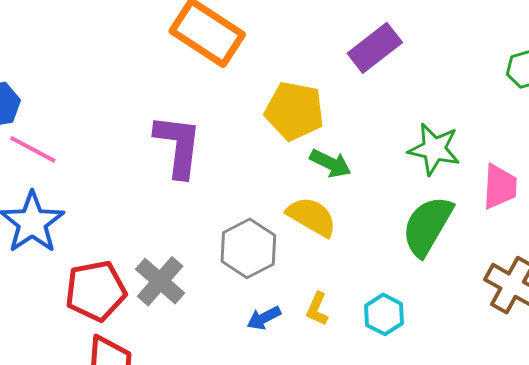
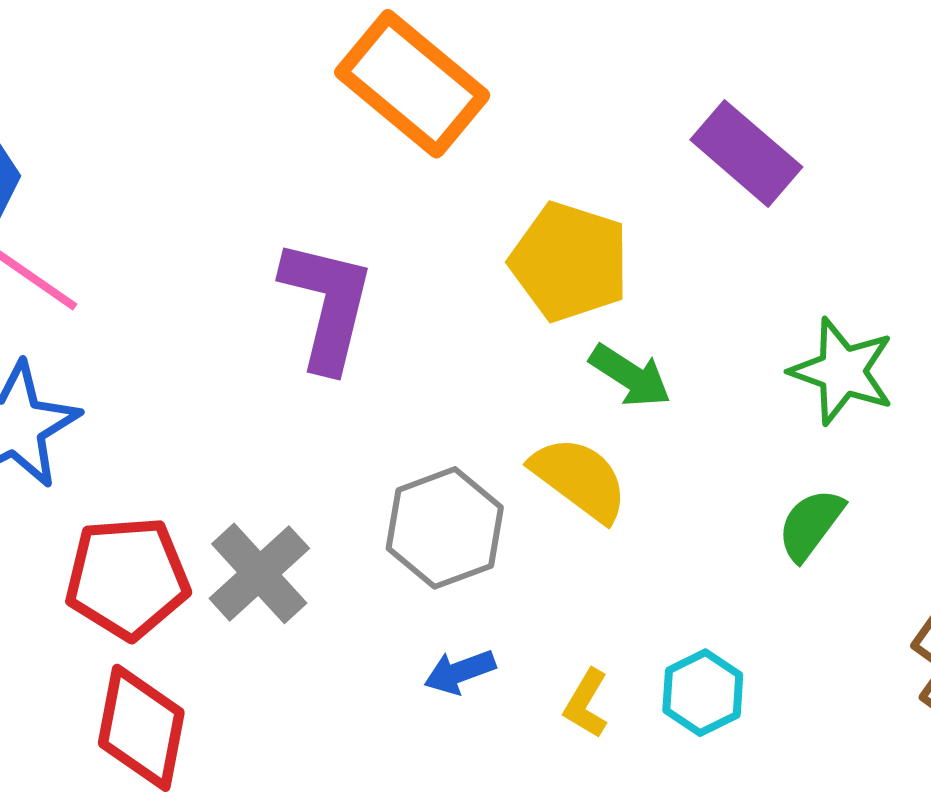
purple rectangle: (375, 48) -> (746, 153), turned 72
green semicircle: (427, 226) -> (811, 524), size x0.6
yellow L-shape: (317, 309) -> (586, 704), moved

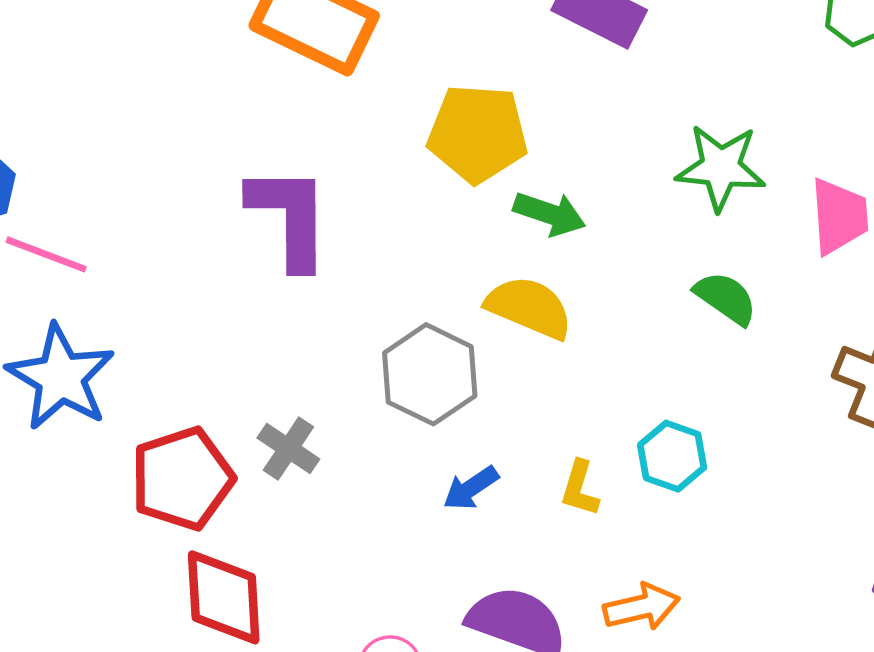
green semicircle: (811, 524) -> (726, 298), turned 102
gray cross: (259, 573) -> (288, 448), size x0.7

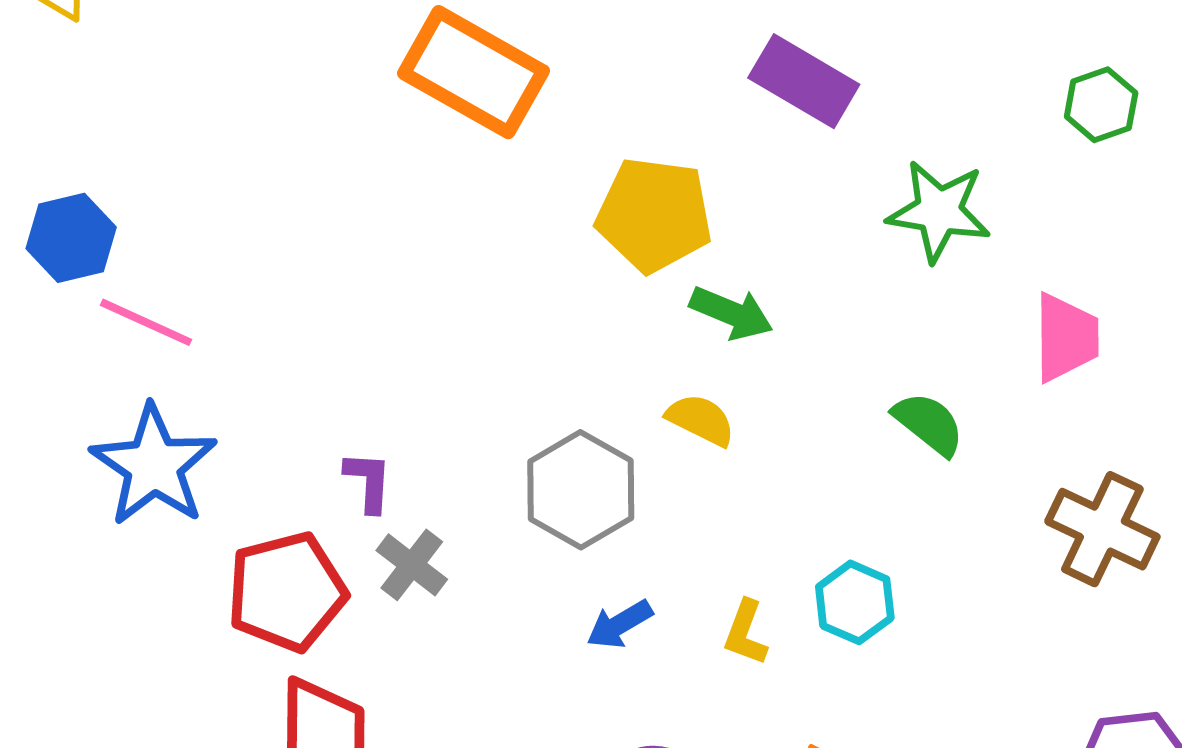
green star: (721, 167) -> (939, 211), moved
purple L-shape: (289, 217) -> (368, 482), moved, size x0.5
yellow semicircle: (529, 307) -> (701, 420), size x0.7

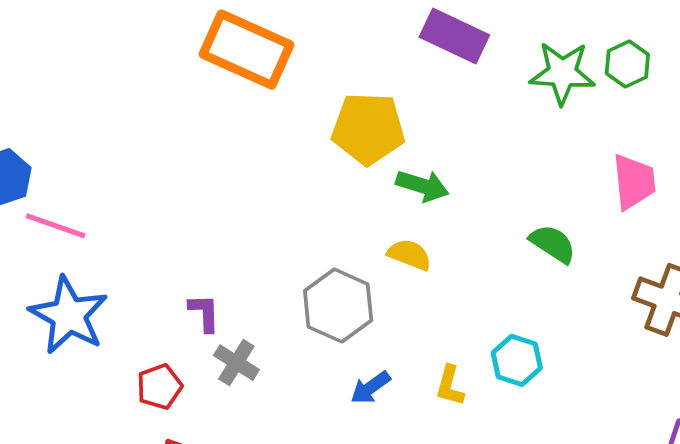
green hexagon: (1101, 105) -> (627, 64), moved
green star: (939, 211) -> (562, 73), moved
red pentagon: (287, 592) -> (159, 387), size x0.6

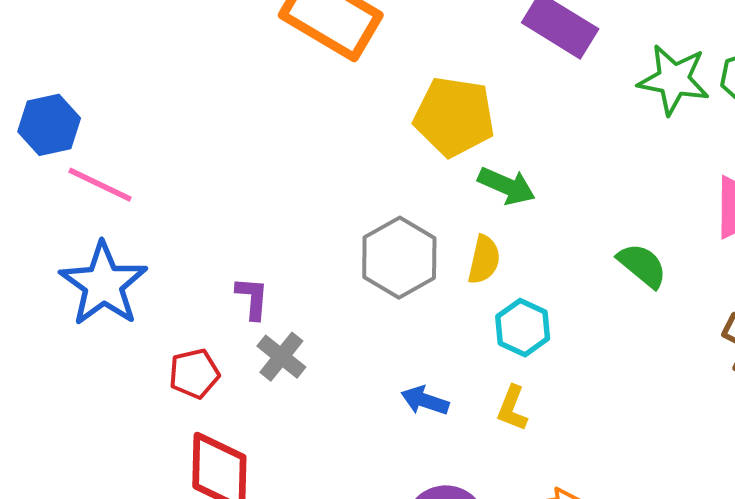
yellow semicircle: (409, 255) -> (484, 260), turned 75
gray hexagon: (338, 306) -> (399, 258), moved
cyan hexagon: (517, 360) -> (523, 328), moved
blue arrow: (370, 388) -> (425, 401), turned 48

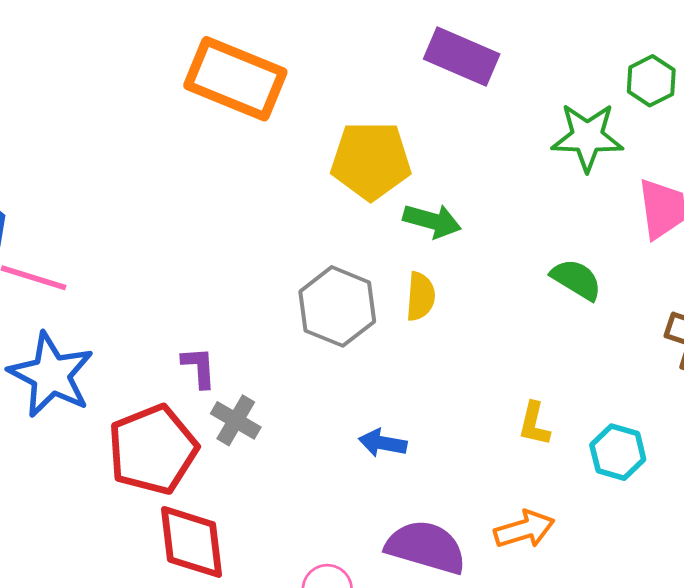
green star: (674, 80) -> (587, 137), moved
cyan hexagon: (523, 328) -> (618, 452), moved
red pentagon: (194, 374) -> (153, 449), size x1.8
yellow L-shape: (512, 408) -> (534, 424), moved

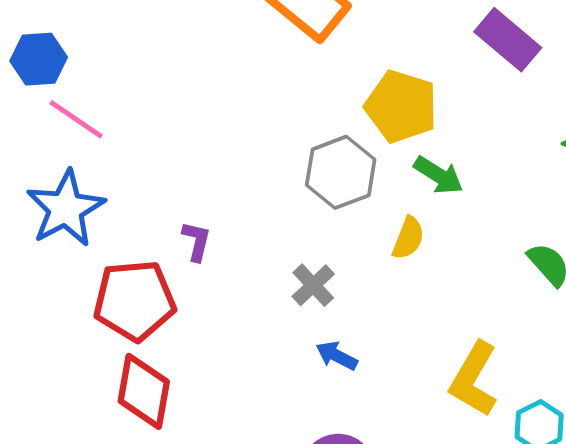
gray hexagon: (337, 306) -> (341, 172), moved
gray cross: (236, 420) -> (313, 285), moved
yellow L-shape: (534, 424) -> (474, 379), size x1.8

